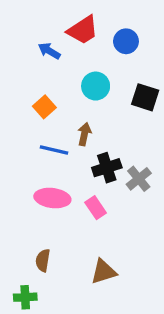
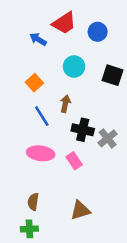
blue line: (54, 150) -> (42, 116), turned 45
black cross: (107, 168) -> (83, 130), turned 30
green cross: (25, 297) -> (29, 229), moved

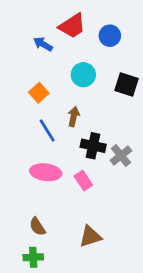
brown semicircle: (33, 202) -> (37, 227), turned -42

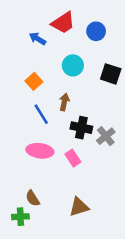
green cross: (33, 257) -> (20, 217), moved

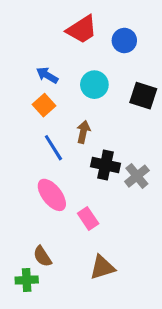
blue arrow: (38, 39) -> (47, 75), moved
pink ellipse: (40, 151) -> (52, 195), turned 45
pink rectangle: (73, 158) -> (88, 219), moved

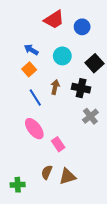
black square: (143, 96) -> (95, 63), turned 30
black cross: (105, 165) -> (81, 88), moved
brown semicircle: (42, 256) -> (47, 172), moved, turned 56

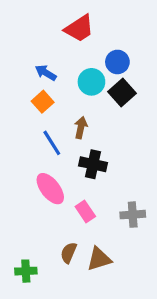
blue circle: (82, 27) -> (117, 62), moved
black square: (95, 63) -> (122, 93), moved
black cross: (81, 88) -> (93, 164), moved
gray cross: (90, 116) -> (133, 215), moved, turned 35

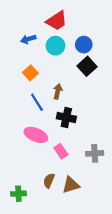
blue arrow: (46, 73) -> (28, 39), moved, turned -48
cyan circle: (91, 82) -> (55, 46), moved
pink ellipse: (50, 189) -> (36, 135), turned -30

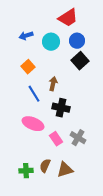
red trapezoid: (57, 21) -> (68, 18), moved
gray cross: (95, 153) -> (78, 138), moved, turned 35
green cross: (18, 194) -> (26, 171), moved

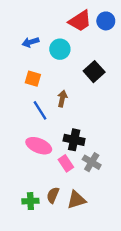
blue circle: (77, 41) -> (106, 21), moved
orange square: (28, 67) -> (33, 79), turned -32
black cross: (61, 108) -> (74, 140), moved

